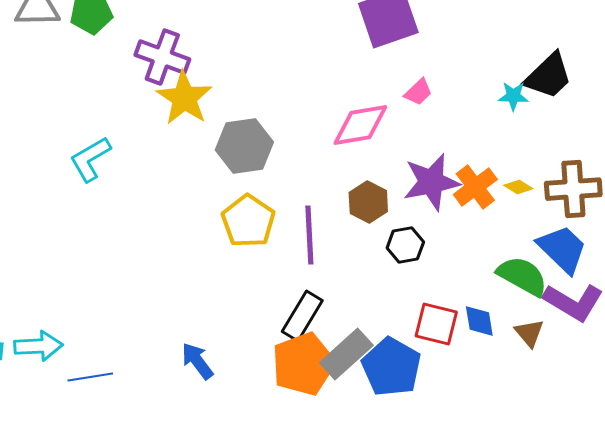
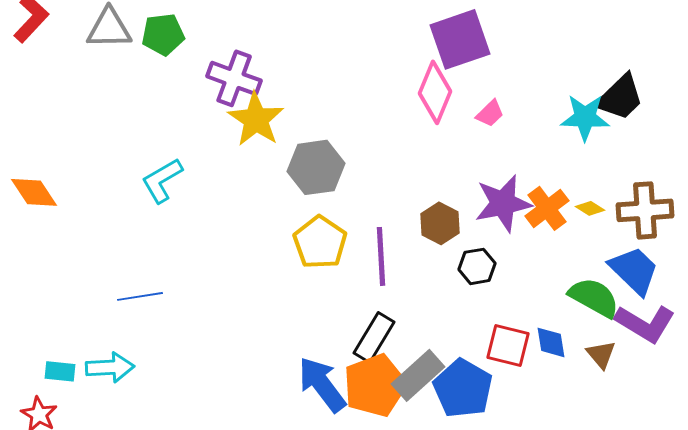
cyan star: (513, 96) -> (585, 117), size x1.6
pink diamond: (360, 125) -> (435, 92), moved, turned -58
blue arrow: (197, 361) -> (322, 384), moved, size x1.5
blue line: (90, 377) -> (140, 296), moved

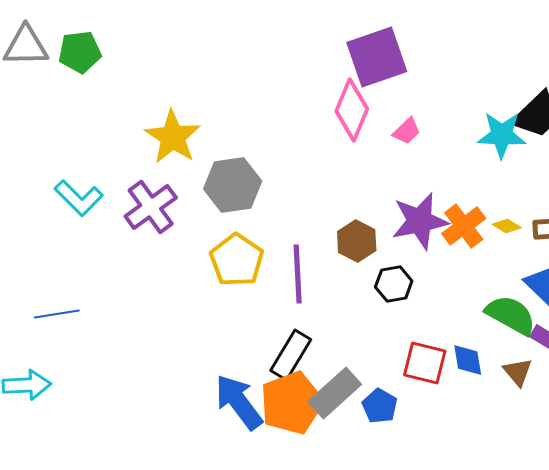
purple cross: (234, 78) -> (151, 207), moved, turned 34
cyan L-shape: (162, 180) -> (79, 198), turned -105
blue pentagon: (463, 388) -> (380, 406), size x0.6

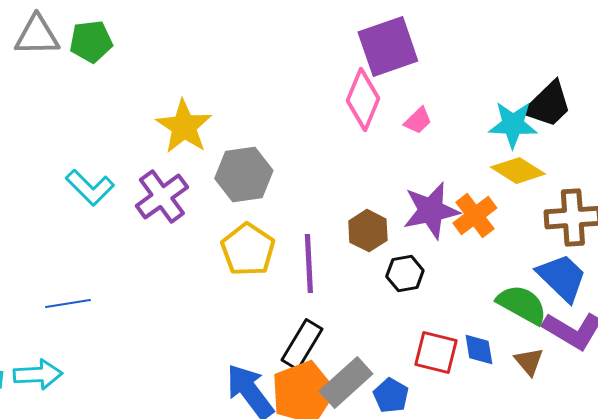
yellow diamond: (507, 226) -> (518, 171), moved, size x1.8

